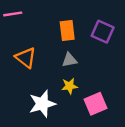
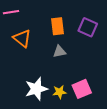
orange triangle: (26, 58) -> (22, 38), moved
yellow star: (70, 86) -> (60, 92), moved

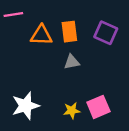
orange triangle: (22, 38) -> (41, 35), moved, turned -36
white star: (36, 89) -> (26, 106), moved

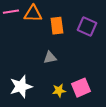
orange triangle: (41, 35) -> (33, 14), moved
gray triangle: (72, 62) -> (50, 58), moved

